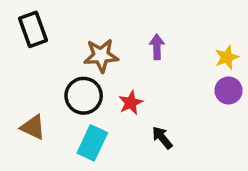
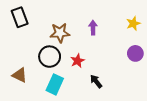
yellow star: (227, 57) -> (133, 23), moved

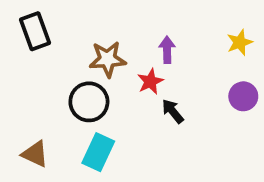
red star: (77, 61) -> (150, 81), moved
brown triangle: (20, 75) -> (35, 154), moved
black arrow: (96, 81) -> (173, 111), moved

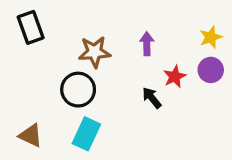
red star: (150, 81) -> (175, 76), moved
purple circle: (243, 96) -> (211, 70), moved

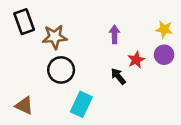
yellow star: (211, 37) -> (164, 29), turned 30
brown star: (94, 52) -> (55, 37), moved
cyan rectangle: (86, 134) -> (81, 104), moved

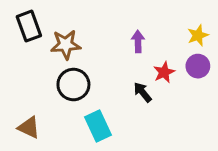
yellow star: (164, 29) -> (198, 35), turned -30
cyan rectangle: (81, 104) -> (98, 126), turned -50

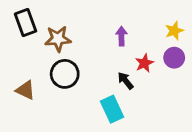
cyan rectangle: (98, 126) -> (112, 109), moved
brown triangle: (29, 128) -> (26, 90), moved

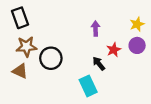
brown star: (58, 39) -> (26, 47), moved

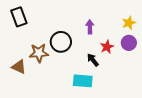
brown star: (26, 47) -> (39, 53), moved
black circle: (51, 58) -> (61, 42), moved
cyan rectangle: (88, 86) -> (83, 81), turned -60

